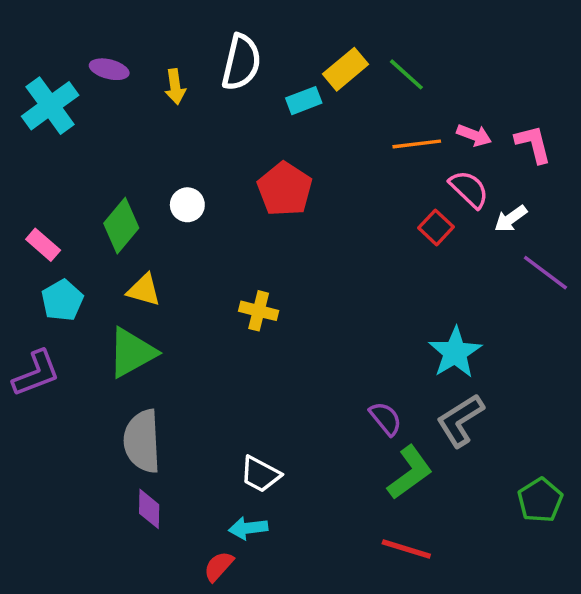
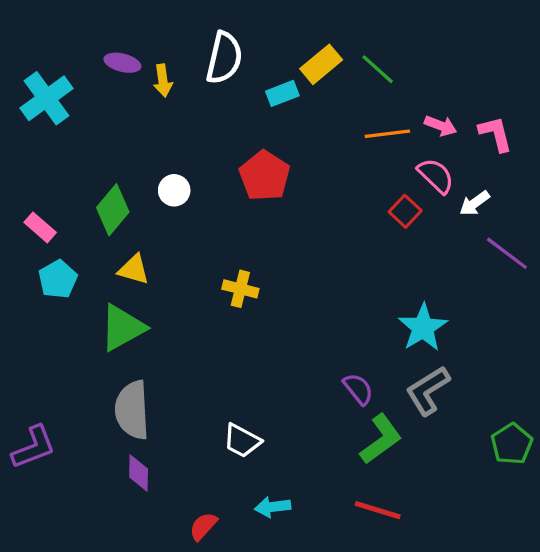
purple ellipse: (109, 69) -> (122, 63), moved
purple L-shape: (36, 373) -> (34, 447), moved
green pentagon: (540, 500) -> (512, 444), moved
cyan arrow: (248, 528) -> (273, 507), moved

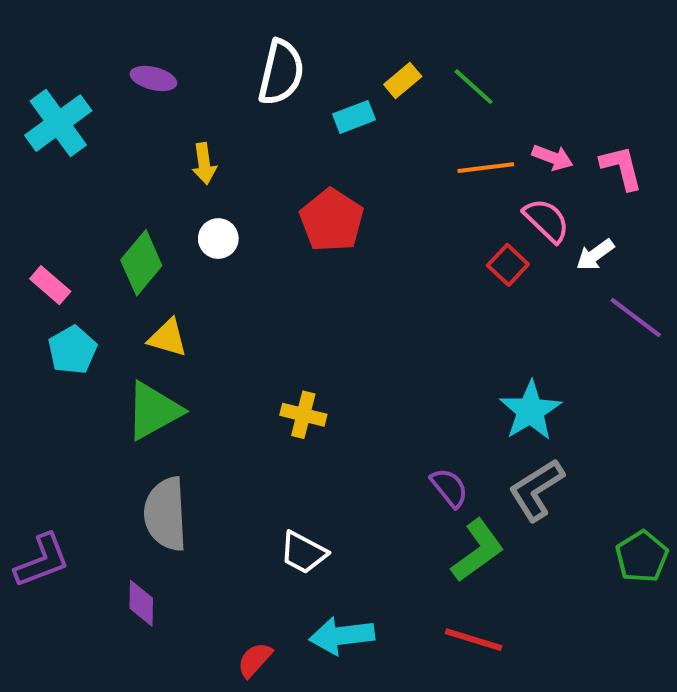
yellow rectangle: (321, 64) -> (403, 81), size x0.7
yellow arrow: (163, 80) -> (204, 164), moved
yellow cross: (240, 289) -> (303, 415), moved
purple diamond: (139, 473) -> (141, 603), moved
cyan arrow: (273, 507) -> (342, 636), size x1.4

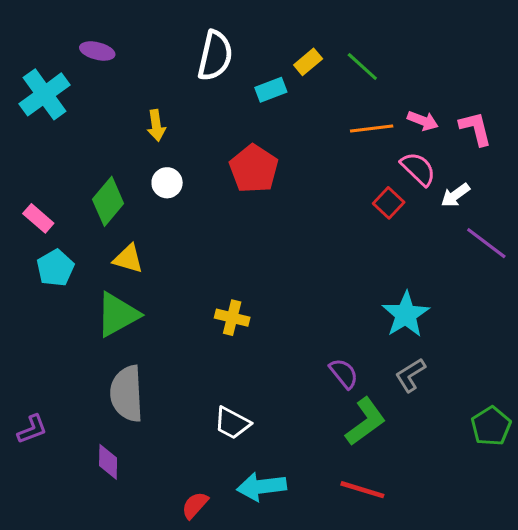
purple ellipse: (153, 78) -> (97, 51), moved
gray L-shape: (536, 490) -> (410, 375), size x0.7
purple L-shape: (42, 561) -> (32, 429), size x0.7

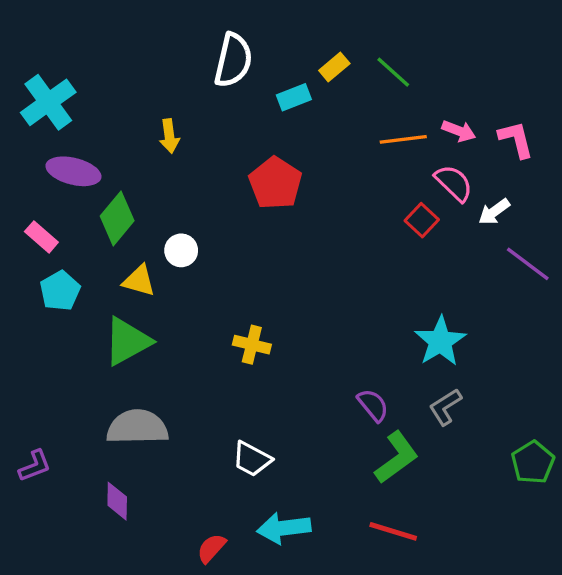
purple ellipse: (97, 51) -> (73, 171), moved, size x1.4
white circle: (167, 183) -> (181, 250), moved
gray semicircle: (127, 394) -> (137, 427), turned 92

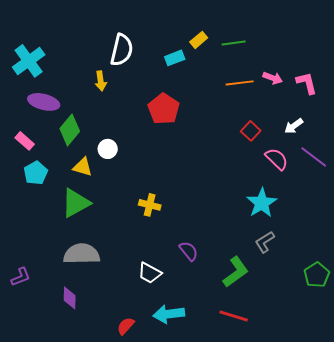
white semicircle: (233, 60) -> (122, 50), moved
green line: (393, 72) -> (234, 43), turned -50
pink semicircle: (454, 183) -> (277, 159), moved
purple semicircle: (373, 405) -> (189, 251), moved

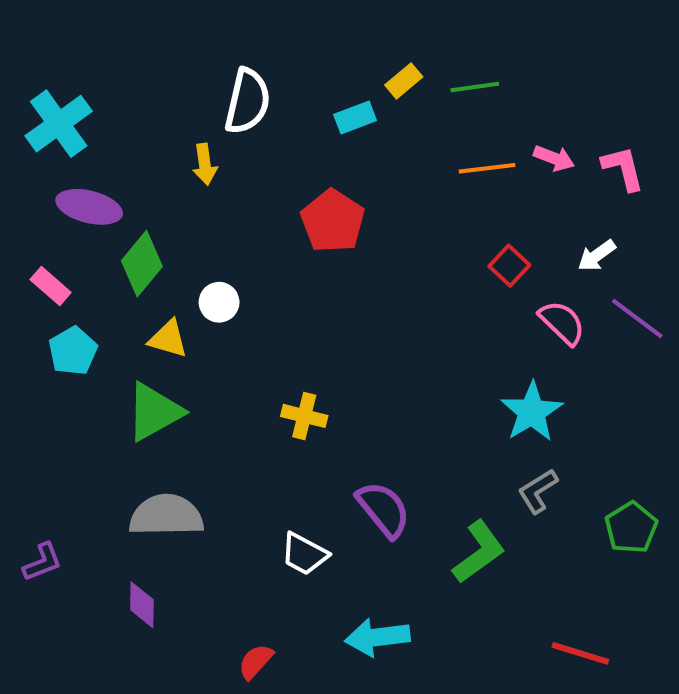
purple semicircle: (189, 251) -> (383, 509), size x1.4
green pentagon: (317, 275) -> (631, 528), moved
cyan arrow: (169, 314) -> (377, 637), moved
red line: (234, 316) -> (580, 653), moved

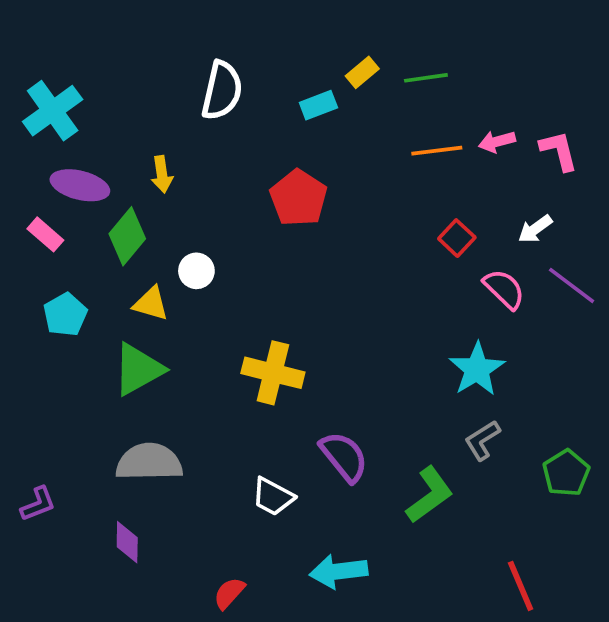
pink arrow: (554, 158) -> (497, 142), turned 144
yellow arrow: (205, 164) -> (162, 174), moved
pink rectangle: (51, 286) -> (45, 234), moved
yellow cross: (304, 416) -> (273, 373), size x1.5
red line: (580, 653) -> (521, 586), turned 50

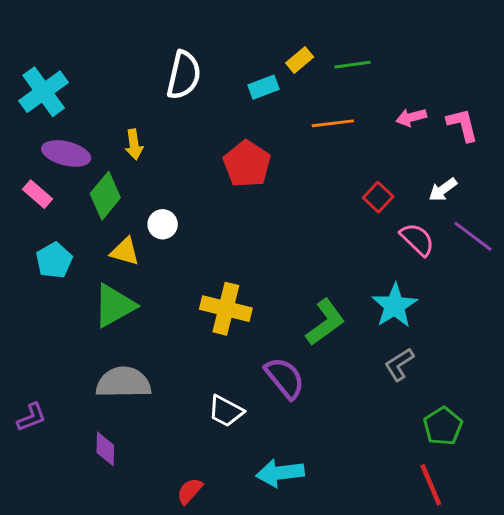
orange line: (437, 151) -> (333, 123), moved
green pentagon: (566, 473) -> (443, 426), moved
green L-shape: (430, 495) -> (325, 322), moved

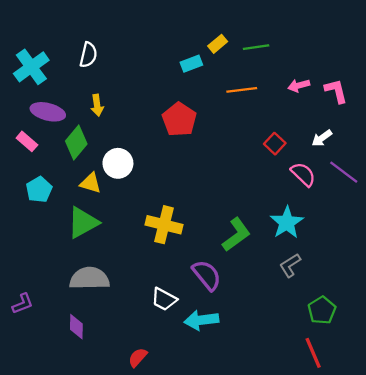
white semicircle: (184, 75) -> (88, 55), moved, size x0.7
white circle: (163, 224) -> (118, 163), size x1.4
cyan arrow: (280, 473) -> (201, 320), moved

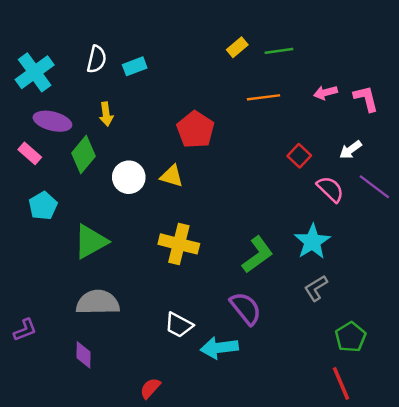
cyan rectangle: (191, 64) -> (135, 66), moved
yellow triangle: (91, 183) -> (172, 176), moved
purple semicircle: (207, 275) -> (246, 308), moved

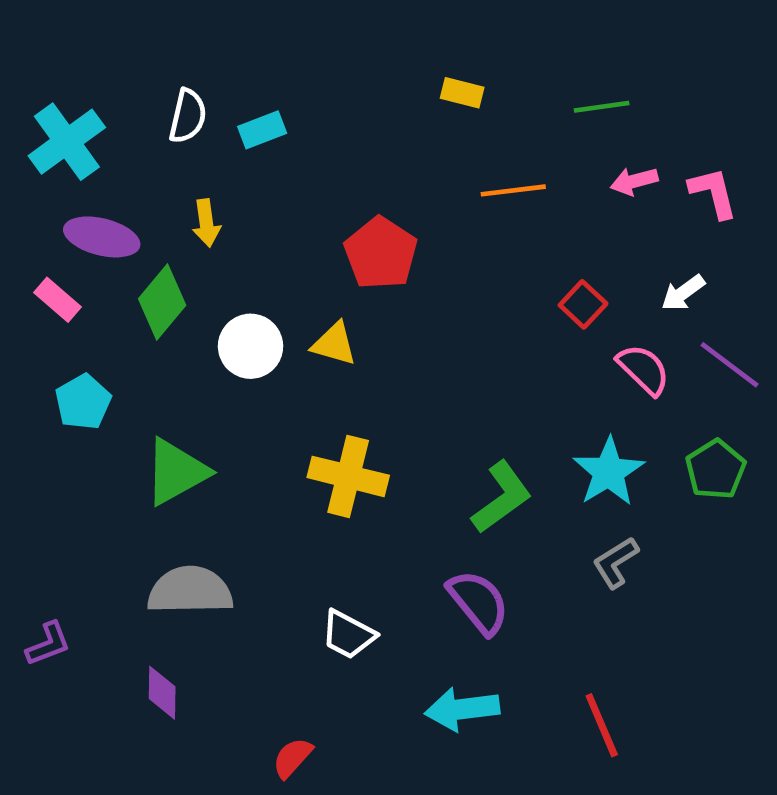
yellow rectangle: (237, 47) -> (462, 93), turned 54
green line: (279, 51) -> (602, 107), moved
green pentagon: (351, 337) -> (716, 469), moved
cyan arrow: (219, 348) -> (462, 709), moved
red line: (341, 383) -> (602, 725), moved

